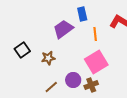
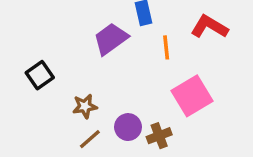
brown star: (48, 58) -> (85, 106), moved
pink square: (96, 62) -> (192, 96), moved

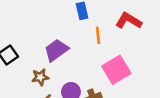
purple trapezoid: (111, 39) -> (56, 50), moved

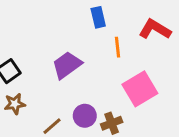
brown star: (40, 77) -> (15, 104), moved

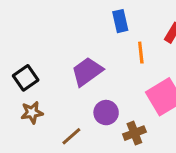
purple circle: (85, 116) -> (106, 113), moved

